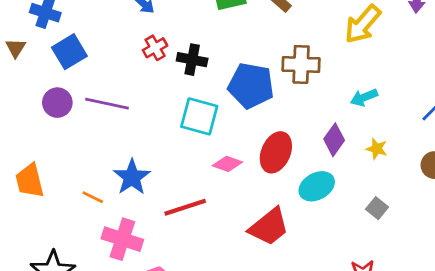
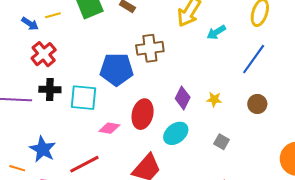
red cross: (155, 48) -> (44, 54), size x1.4
black cross: (192, 60) -> (50, 89), moved
cyan arrow: (364, 97) -> (216, 32), moved

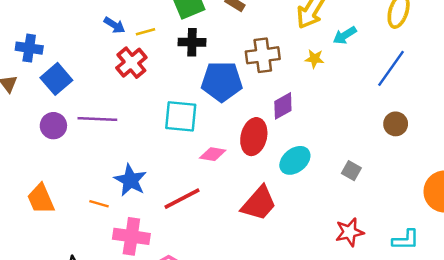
yellow line: (53, 15) -> (145, 32), moved
black cross: (50, 89) -> (192, 42), moved
purple diamond: (183, 98) -> (283, 106), moved, turned 35
yellow star: (214, 99) -> (315, 59), moved

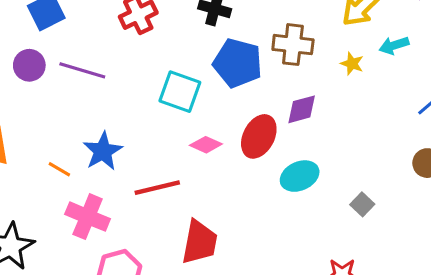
red trapezoid: (259, 203) -> (200, 242), moved, turned -45

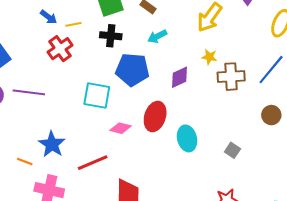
brown cross: (293, 45) -> (231, 77), moved
cyan arrow: (394, 45) -> (157, 36), moved
purple diamond: (302, 109) -> (180, 77), moved
cyan ellipse: (300, 176) -> (187, 138), turned -70

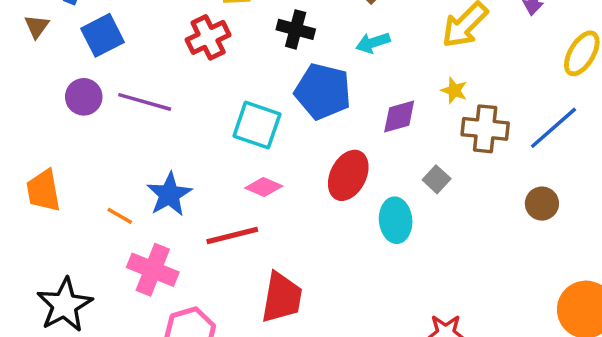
pink diamond: (121, 128) -> (264, 187), moved
gray square: (232, 150) -> (437, 179), moved

